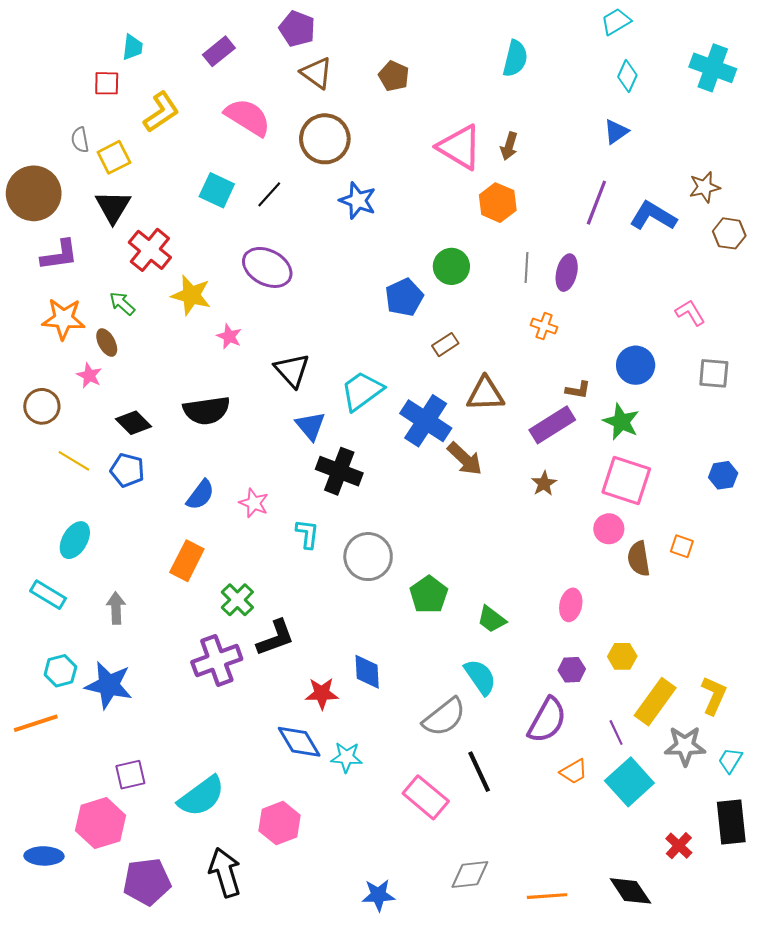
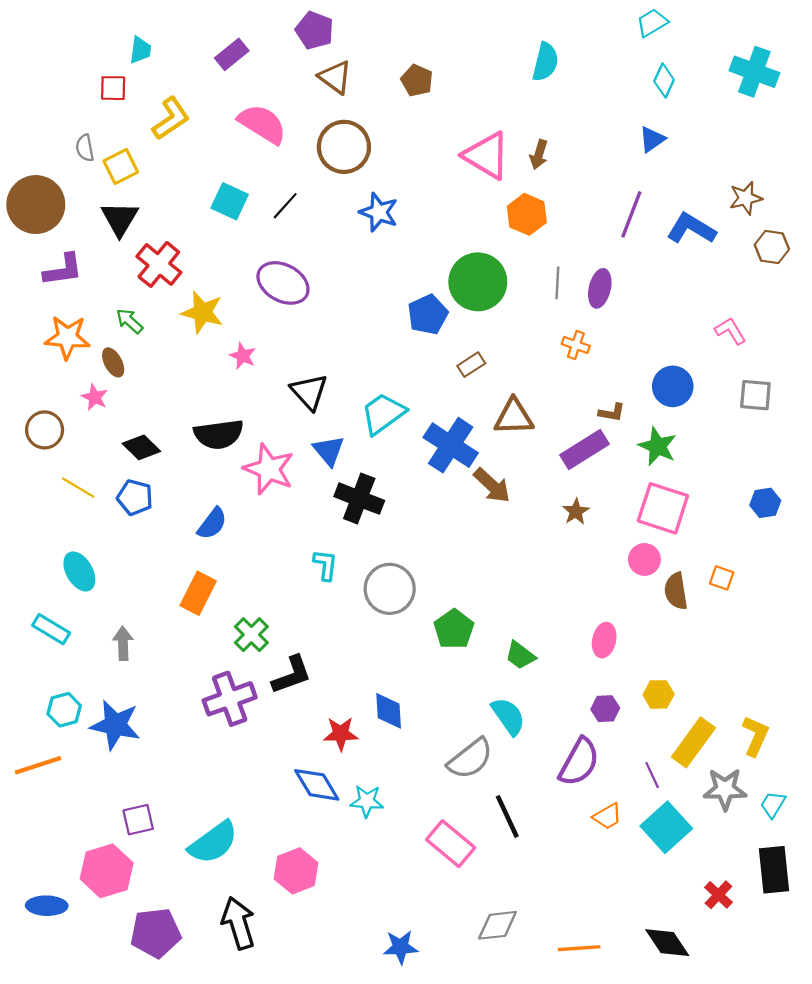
green circle: (451, 266) -> (478, 282), size x1.5
pink star: (254, 503) -> (269, 469), moved, size x1.6
cyan ellipse: (75, 540) -> (79, 571), turned -60

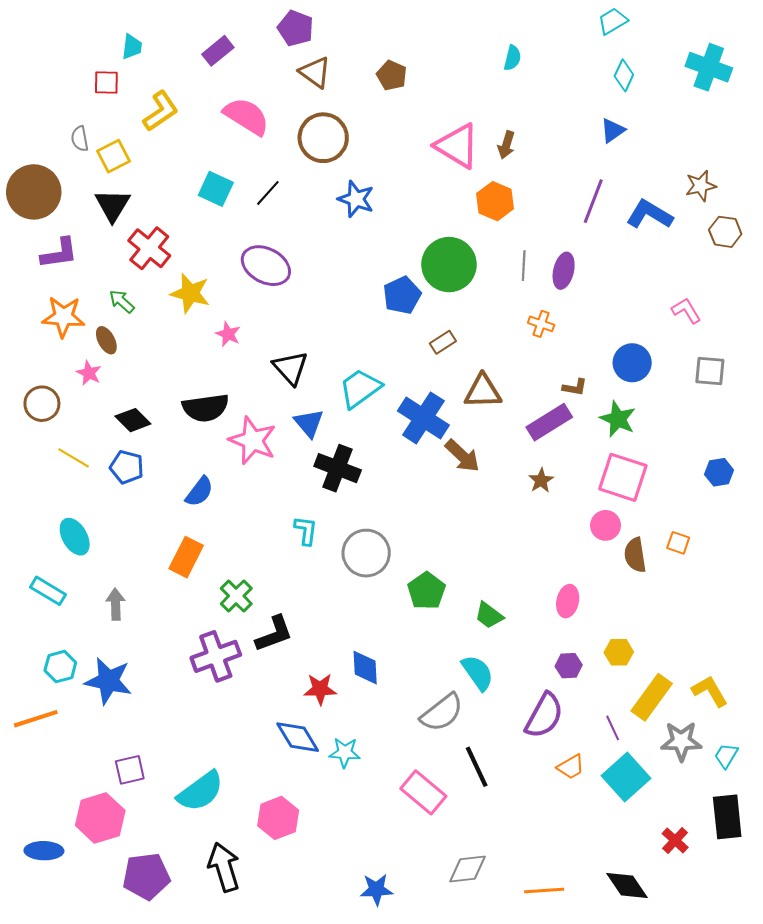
cyan semicircle: (545, 62) -> (512, 58), size x0.7
yellow L-shape: (755, 736) -> (710, 691), turned -54

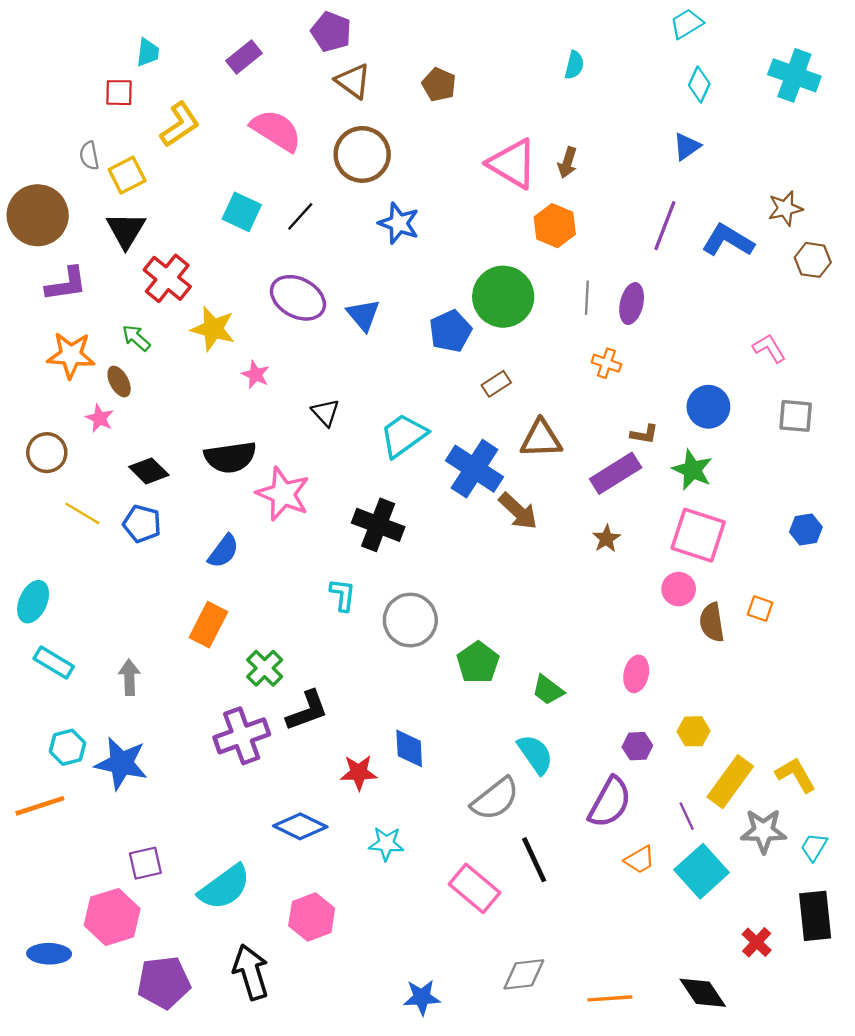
black triangle: (290, 368) -> (325, 412), size x0.7
blue triangle: (309, 423) -> (363, 315), moved
cyan ellipse: (75, 537) -> (33, 602), moved, turned 54
blue diamond: (298, 737) -> (300, 826), moved, turned -33

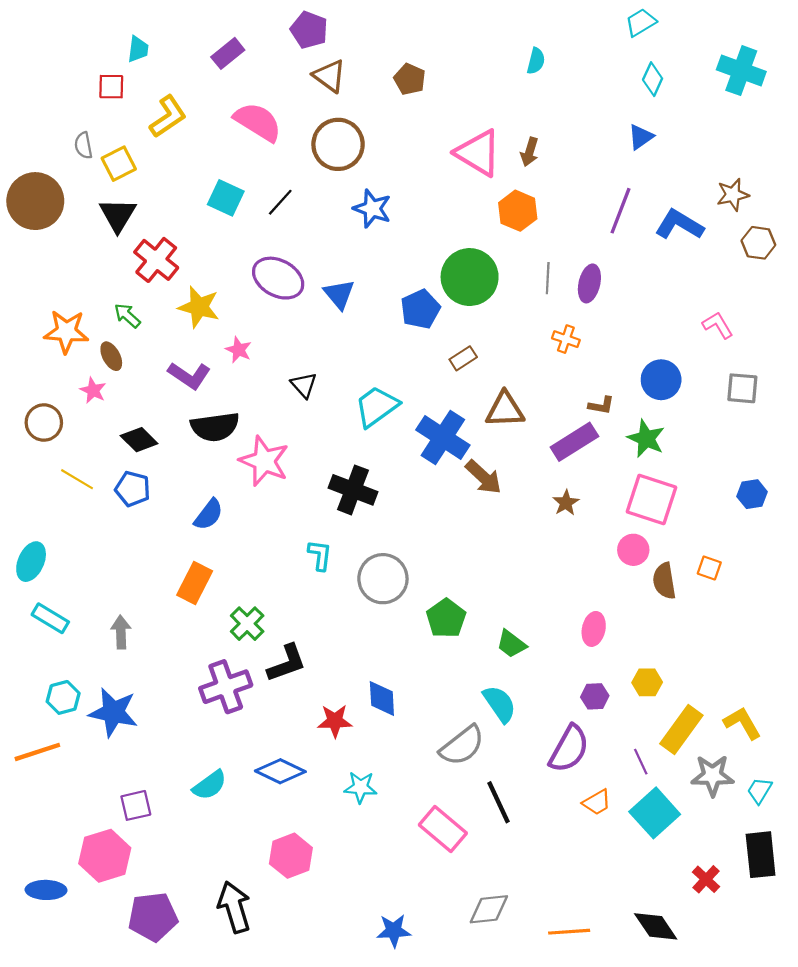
purple L-shape: (66, 284) -> (189, 375), moved, turned 42
cyan semicircle: (225, 887) -> (210, 785), moved, size x0.7

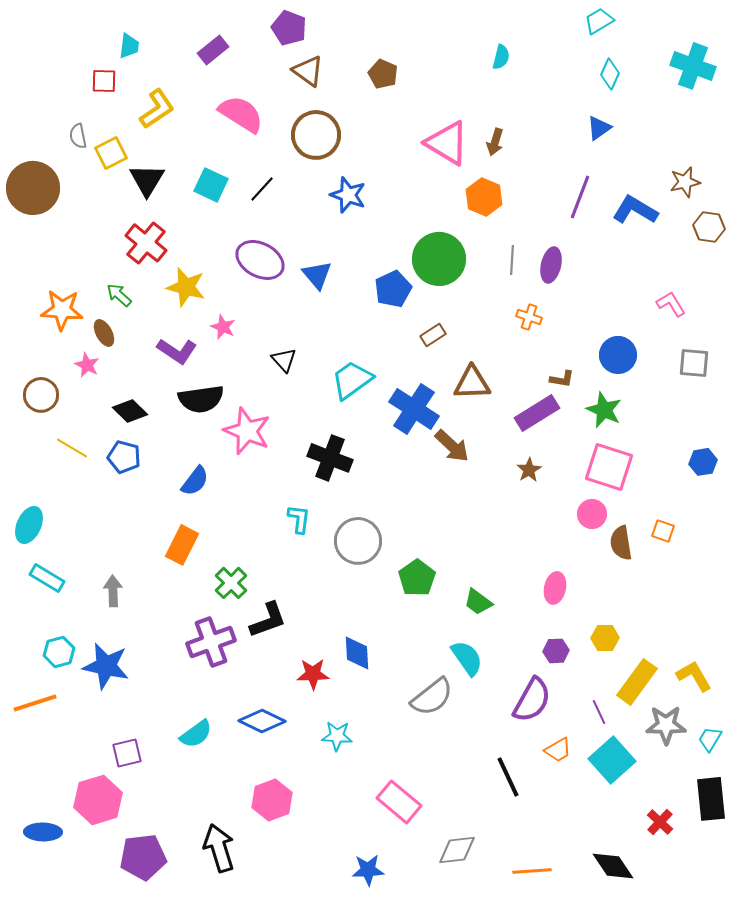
black triangle: (118, 215) -> (147, 180), moved
black line: (498, 802) -> (508, 777), moved
pink rectangle: (443, 829) -> (399, 802), moved

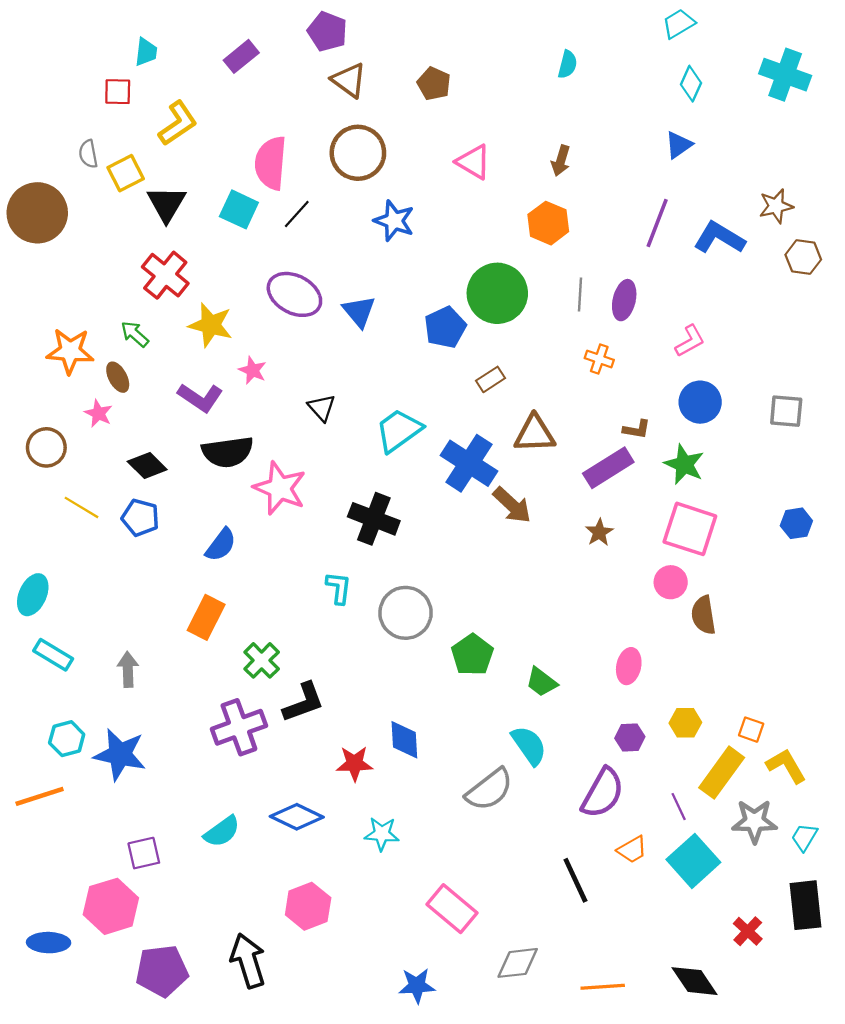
pink semicircle: (241, 114) -> (271, 163), moved, turned -117
pink triangle: (447, 143) -> (473, 162), moved, size x0.7
pink L-shape: (671, 304) -> (690, 341), moved, turned 92
orange square: (663, 531) -> (751, 730), moved

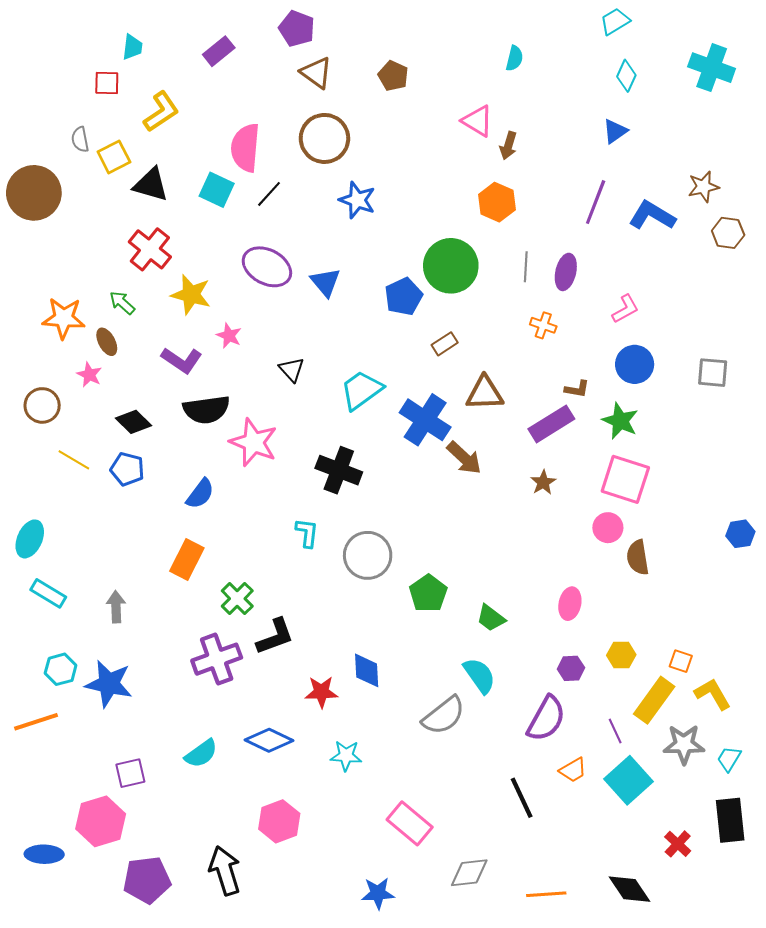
pink triangle: (473, 162) -> (477, 121), moved
black triangle: (166, 204) -> (151, 185), turned -45
blue hexagon: (796, 523) -> (740, 534), moved

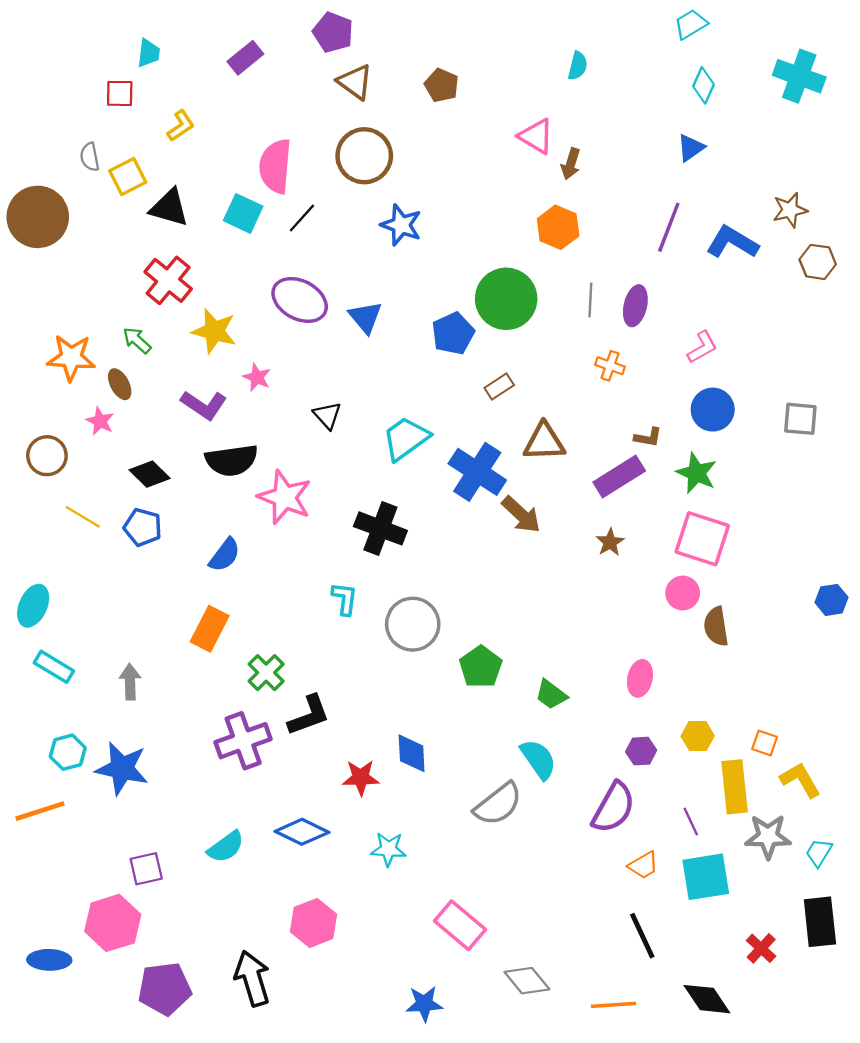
yellow L-shape: (161, 112) -> (181, 126), size x0.7
yellow rectangle: (654, 700) -> (735, 787), turned -42
cyan square: (628, 780) -> (706, 877), turned 33
black line: (522, 798) -> (642, 936), moved
gray diamond: (469, 873) -> (527, 981), turned 57

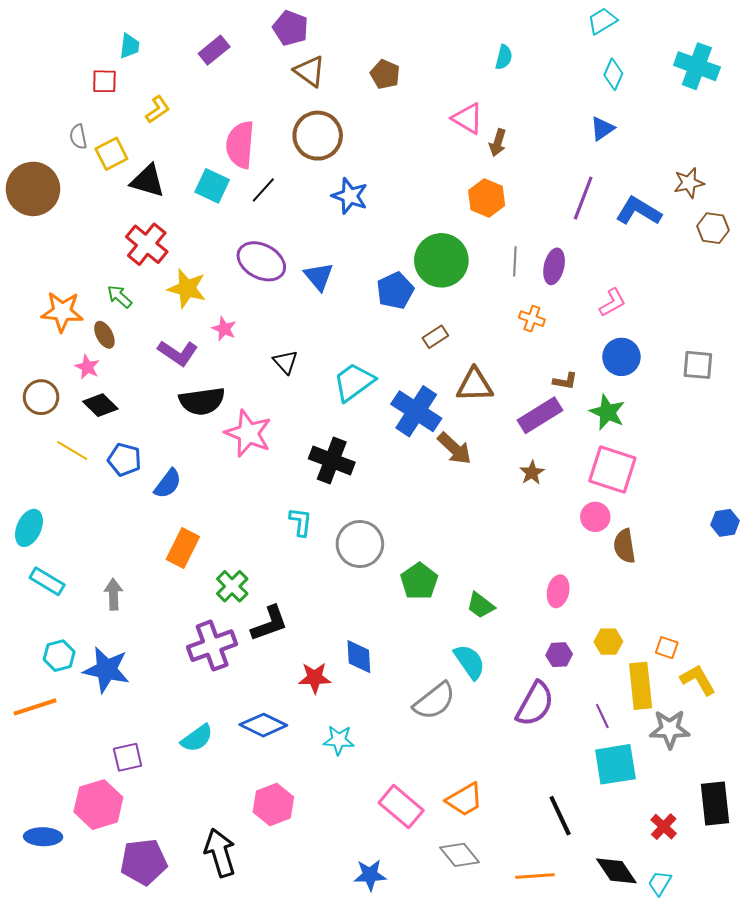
black diamond: (150, 474) -> (100, 405), moved
blue semicircle: (225, 555) -> (168, 484), moved
cyan trapezoid: (819, 853) -> (660, 883), moved
orange trapezoid: (643, 865) -> (465, 800), moved, size x1.4

